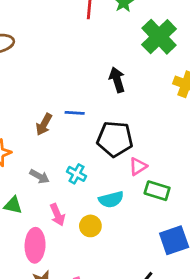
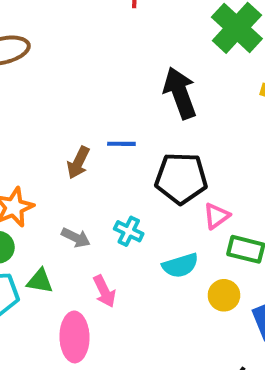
black arrow: (117, 80) -> (180, 93), size x1.4
yellow circle: (90, 226) -> (224, 295), moved

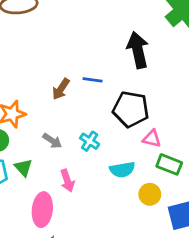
pink triangle: (216, 216) -> (152, 139), turned 42
green triangle: (40, 281) -> (23, 168), turned 30

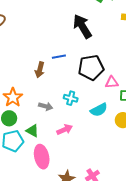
pink arrow: (67, 181) -> (65, 130), turned -77
pink ellipse: (42, 210) -> (42, 157), moved

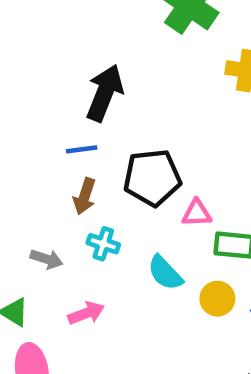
black arrow: (82, 26) -> (105, 93), moved, turned 50
brown arrow: (40, 70) -> (85, 196), moved
cyan semicircle: (99, 110) -> (165, 273), turned 72

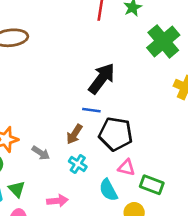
blue line: (82, 149) -> (91, 110), moved
pink triangle: (197, 213) -> (126, 168), moved
gray arrow: (47, 259) -> (41, 153), moved

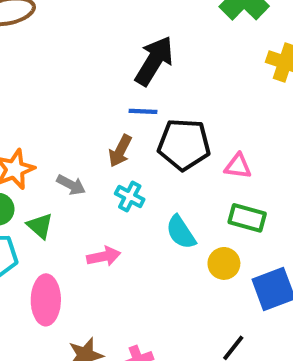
pink triangle: (126, 168) -> (238, 166), moved
green triangle: (17, 189) -> (40, 226), moved

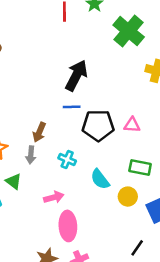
brown arrow: (120, 151) -> (39, 132), moved
pink triangle: (238, 166) -> (132, 125), moved
gray arrow: (71, 185) -> (31, 155), turned 72
pink ellipse: (46, 300) -> (68, 226), moved

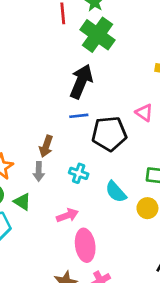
green cross: (129, 31) -> (97, 35), moved
pink triangle: (132, 125) -> (144, 113), moved, turned 36

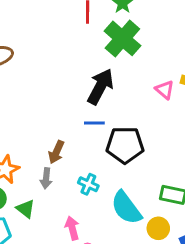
pink triangle: (144, 113) -> (165, 90), moved
cyan semicircle: (116, 192) -> (126, 208), size x1.4
pink arrow: (67, 215) -> (72, 228), turned -90

